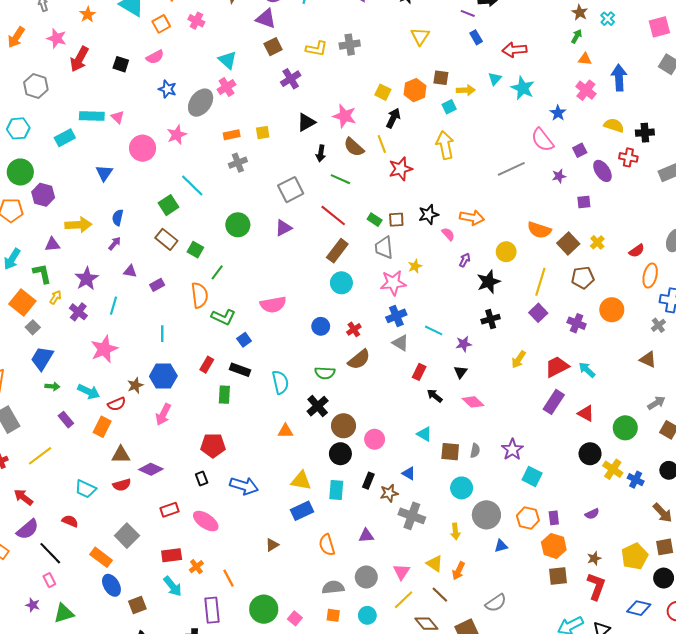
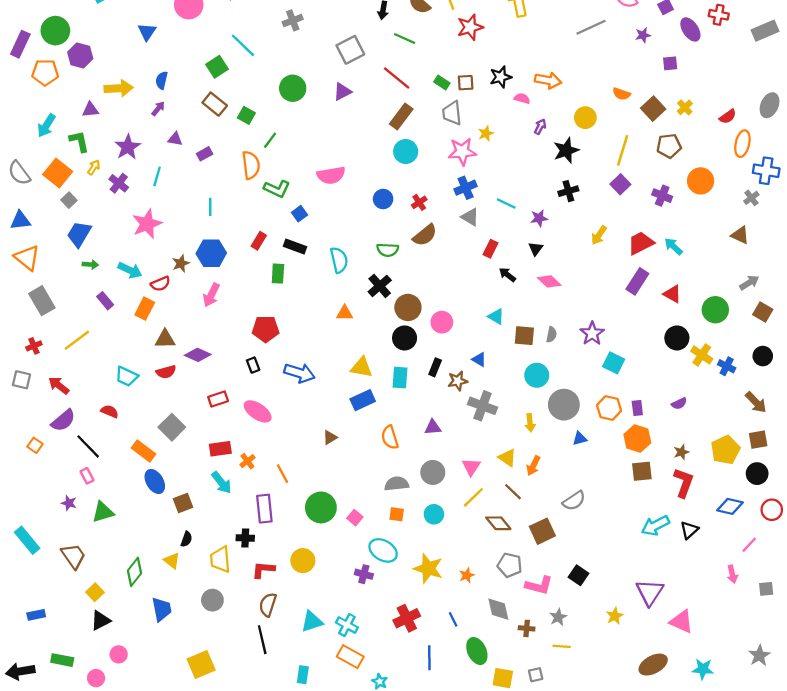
orange semicircle: (539, 230) -> (622, 94), size x0.7
pink semicircle: (448, 234) -> (522, 98), turned -32

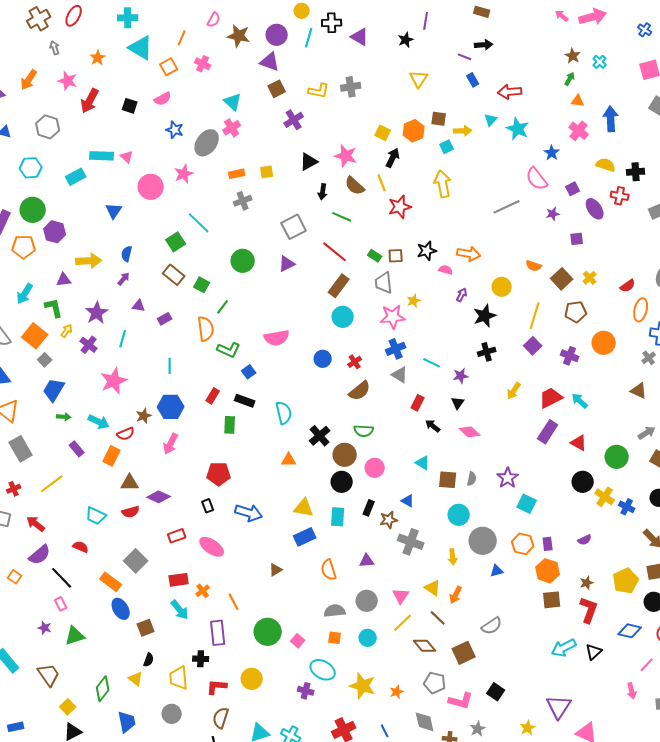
green semicircle: (388, 250) -> (364, 431), moved

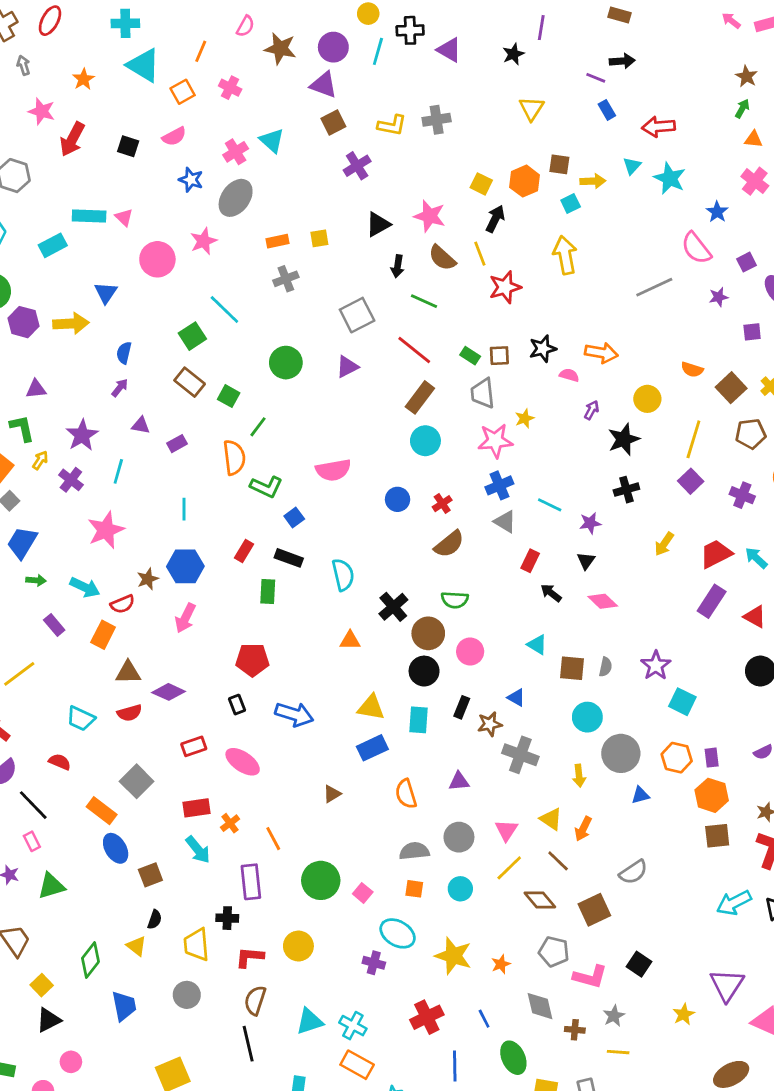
pink cross: (232, 128) -> (236, 152), moved
yellow arrow: (89, 261) -> (71, 323), moved

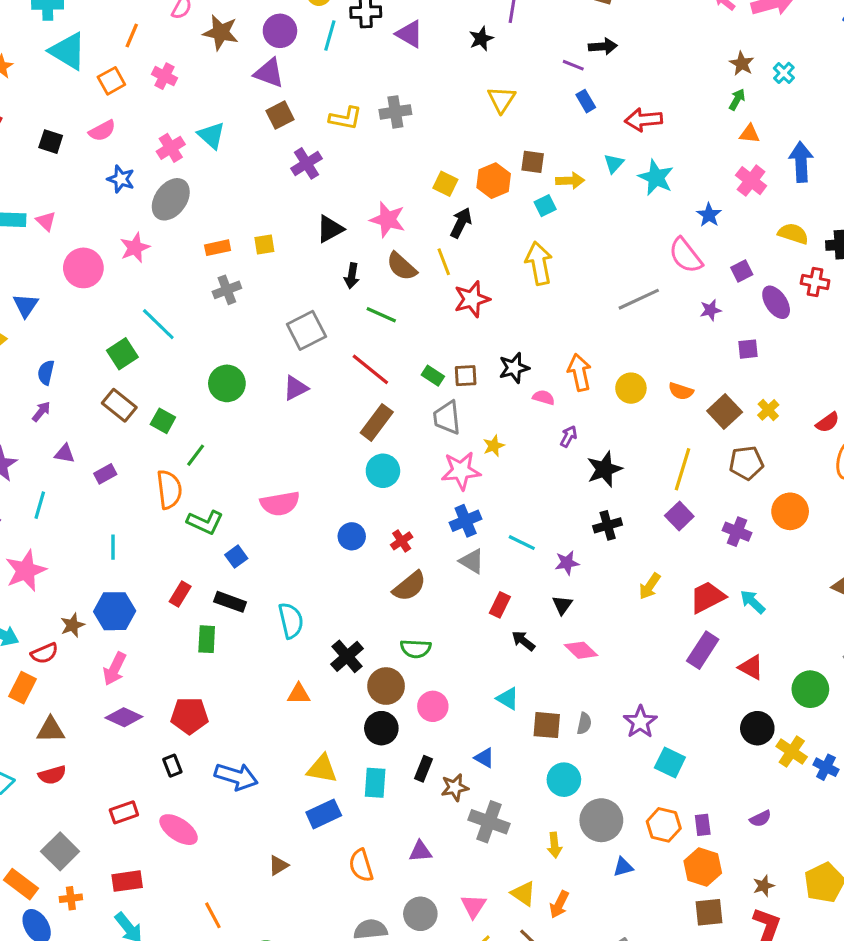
orange arrow: (601, 353) -> (579, 372), turned -112
yellow circle: (647, 399) -> (631, 388), moved
purple diamond: (169, 692) -> (124, 717), moved
orange cross: (230, 823) -> (71, 898), moved, turned 30

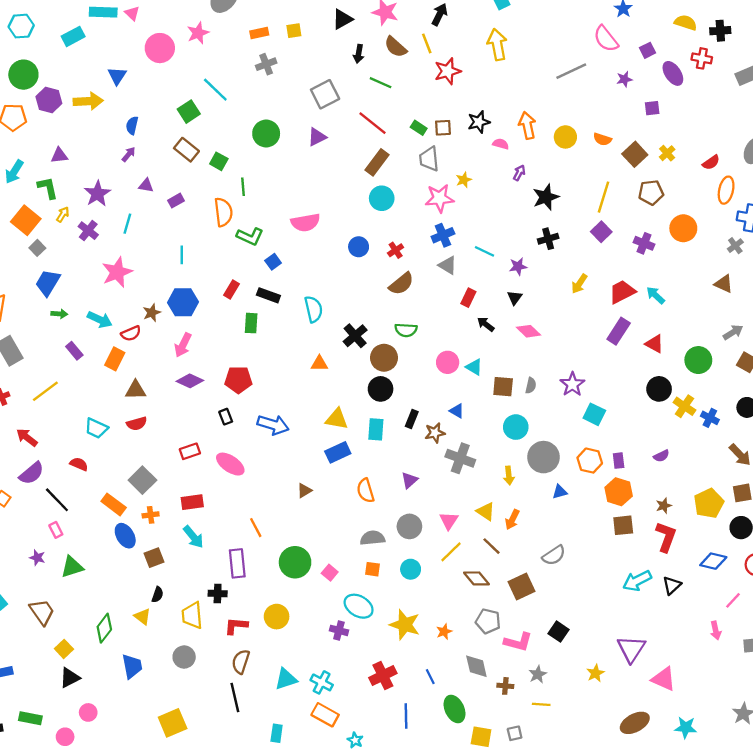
green line: (196, 455) -> (243, 187), turned -42
pink circle: (433, 706) -> (448, 362), moved
purple triangle: (420, 851) -> (409, 480), turned -36

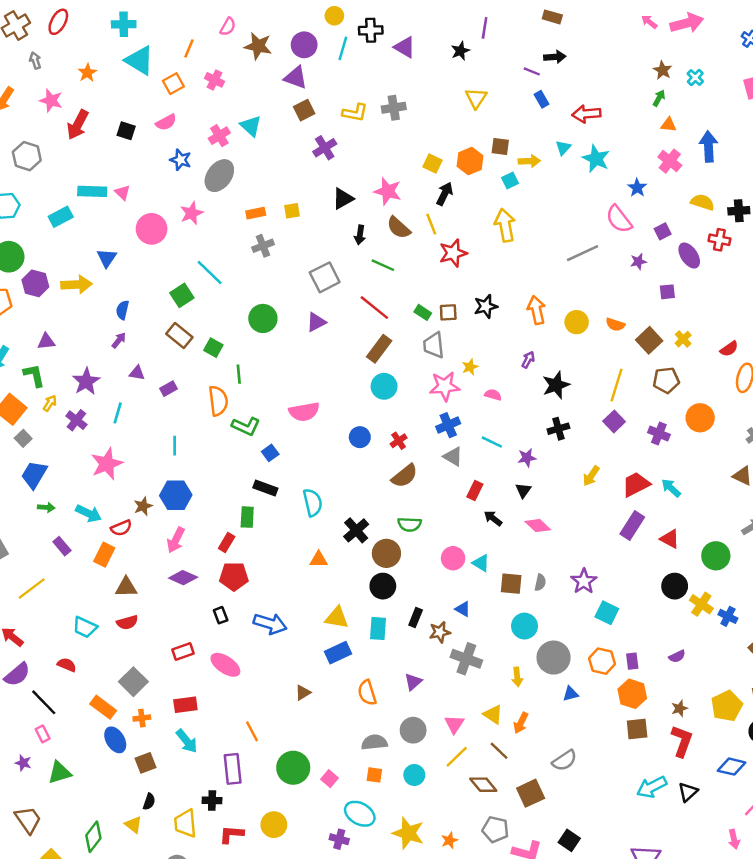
pink semicircle: (501, 144) -> (493, 395), moved
red rectangle: (231, 290) -> (227, 542), moved

